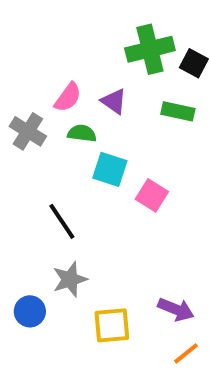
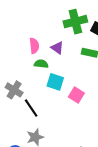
pink semicircle: (68, 97) -> (34, 46), turned -42
gray cross: (28, 131) -> (14, 90), moved

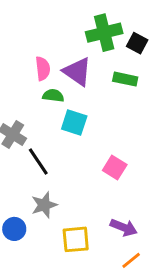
purple triangle: (57, 48) -> (77, 72), size x1.5
pink square: (76, 95) -> (115, 167), moved

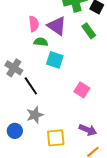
green rectangle: (125, 79) -> (89, 31), turned 42

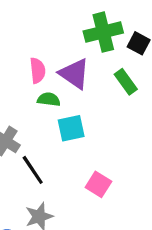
cyan square: (55, 60) -> (71, 128), turned -30
pink square: (82, 90) -> (98, 184), moved

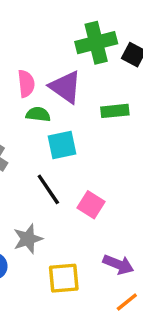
green rectangle: (126, 82) -> (115, 111), moved, turned -60
black line: (33, 170) -> (48, 189), moved

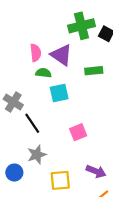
black line: (48, 189) -> (32, 123), moved
pink square: (91, 205) -> (78, 132), turned 36

